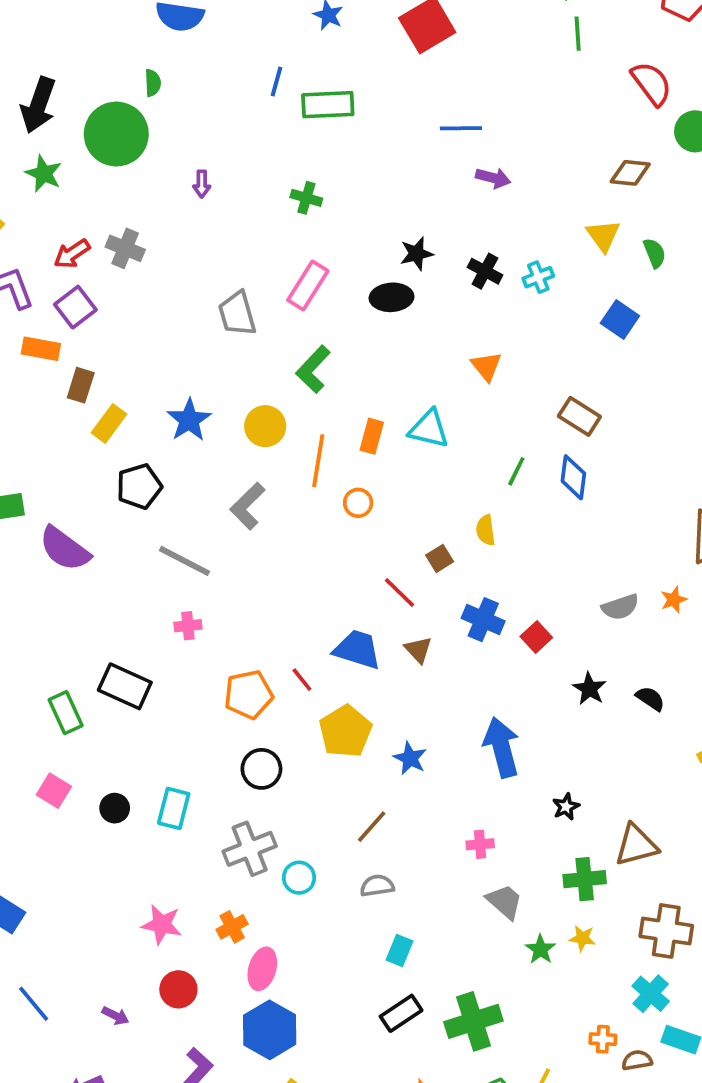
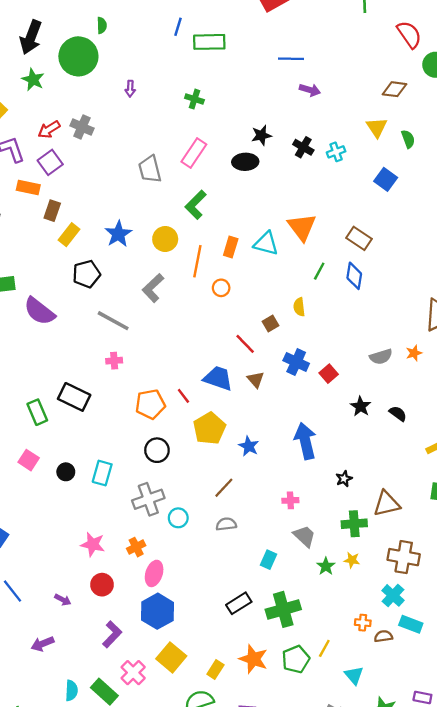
orange triangle: (486, 366) -> (302, 227), moved, size x1.5
cyan rectangle: (400, 951) -> (268, 560), moved

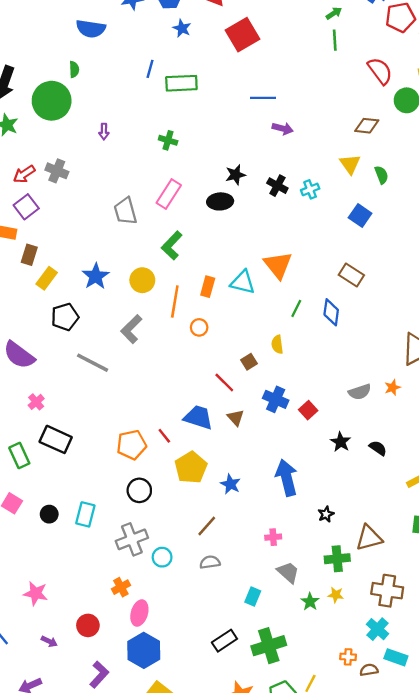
brown rectangle: (359, 238) -> (351, 275), moved
pink cross: (114, 361) -> (36, 402), moved, turned -35
pink star: (93, 544) -> (36, 593), moved

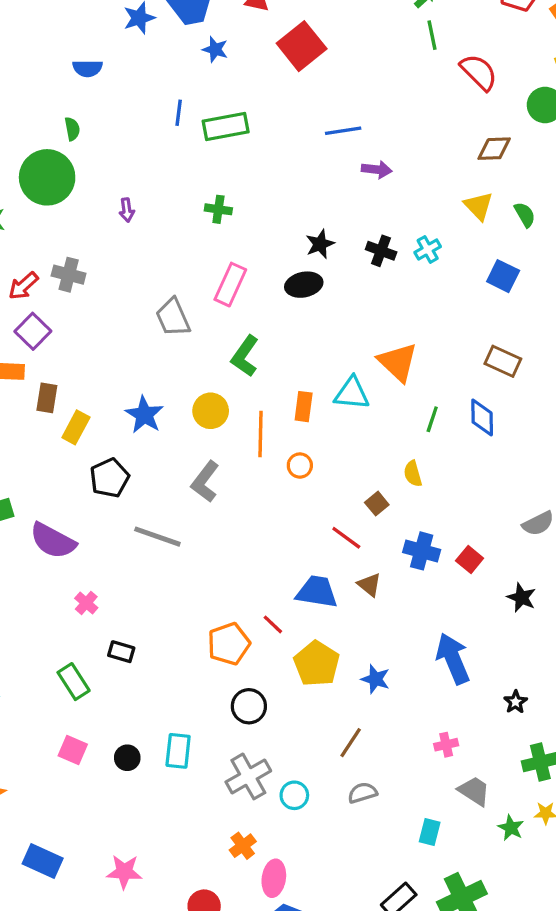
blue semicircle: (91, 29) -> (87, 68), size x0.7
red semicircle: (380, 71) -> (479, 72), moved
black rectangle: (56, 439) -> (121, 652), size x0.6

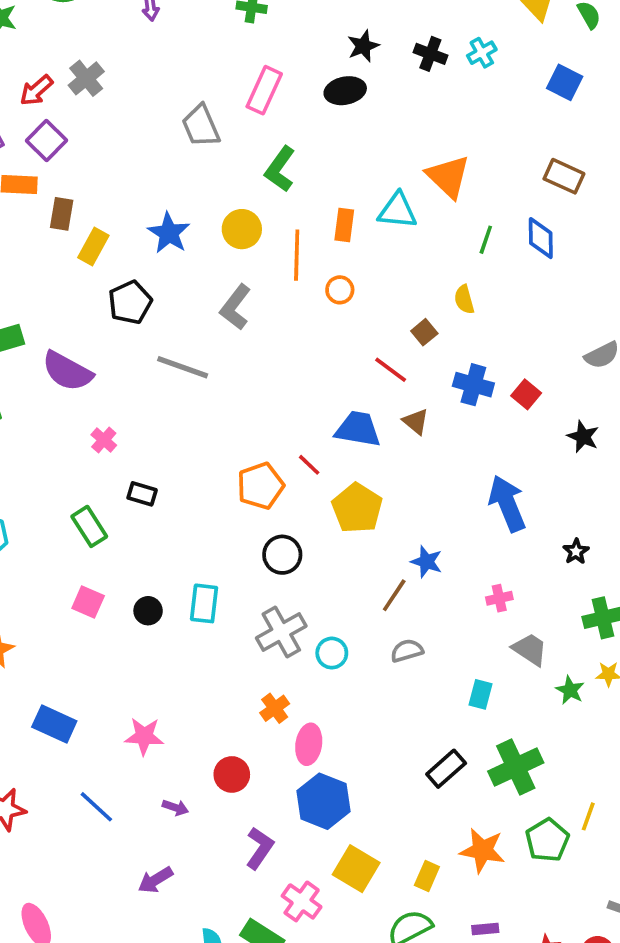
gray cross: (69, 275) -> (86, 78), turned 36
blue star: (375, 679) -> (427, 562), moved

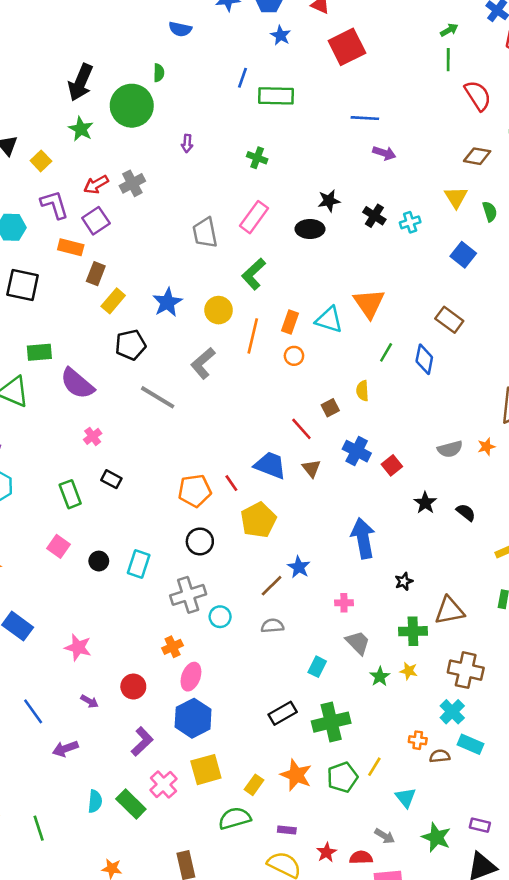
orange circle: (340, 290) -> (294, 356), moved
blue line: (96, 807) -> (33, 711), moved
yellow square: (356, 869) -> (206, 770), turned 32

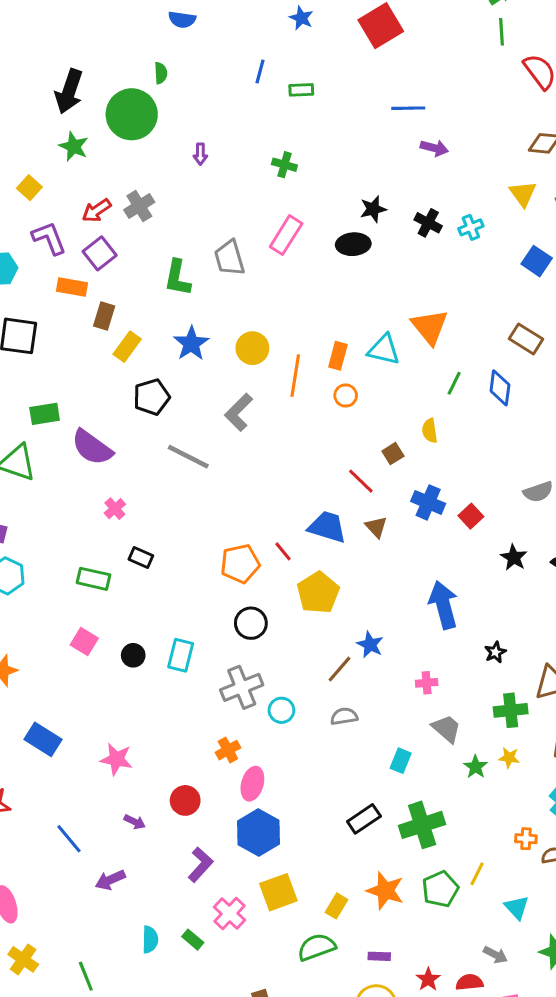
green rectangle: (276, 96) -> (301, 90), size x0.6
green L-shape: (254, 274) -> (178, 278), moved, turned -32
green rectangle: (70, 494) -> (93, 579), turned -52
green rectangle: (131, 804) -> (193, 940), size x0.6

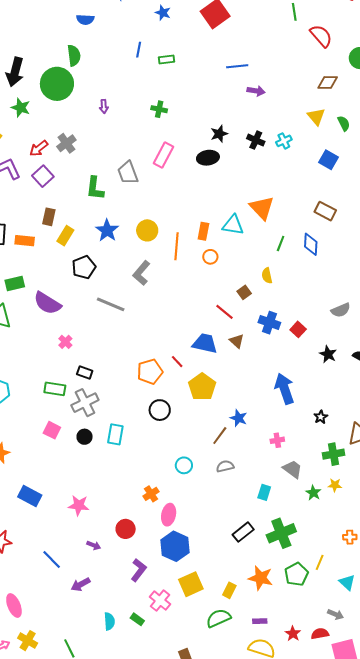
green semicircle: (161, 73) -> (74, 55), size x1.5
orange rectangle: (72, 287) -> (25, 241), moved
gray cross: (242, 687) -> (85, 403), moved

